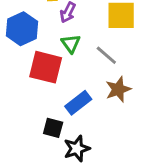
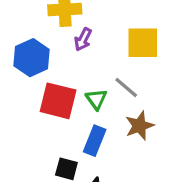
green triangle: (71, 44) -> (96, 99), moved
blue rectangle: (78, 103) -> (95, 141), turned -30

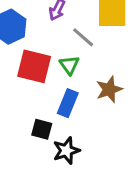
gray line: (126, 87) -> (83, 37), moved

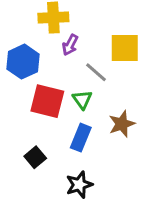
black square: (42, 129) -> (35, 157), moved, turned 35

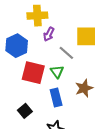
blue rectangle: (81, 138) -> (56, 97), turned -36

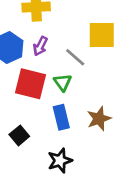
purple arrow: (49, 34) -> (40, 46), moved
brown star: (84, 88) -> (99, 119), moved

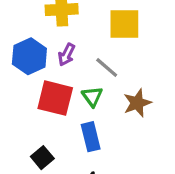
yellow square: (102, 35) -> (124, 24), moved
brown star: (99, 119) -> (137, 103), moved

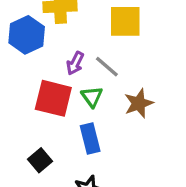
purple arrow: (66, 55) -> (75, 63), moved
blue hexagon: (29, 56) -> (27, 35), moved

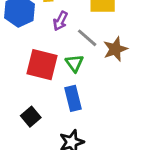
purple arrow: (75, 63) -> (60, 21), moved
brown star: (139, 103) -> (115, 49), moved

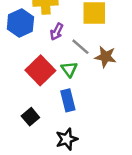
brown star: (115, 49) -> (105, 57), turned 30
red square: (42, 65) -> (40, 70), turned 32

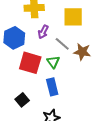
blue hexagon: (20, 23) -> (14, 38), moved
red square: (40, 70) -> (30, 63), turned -30

